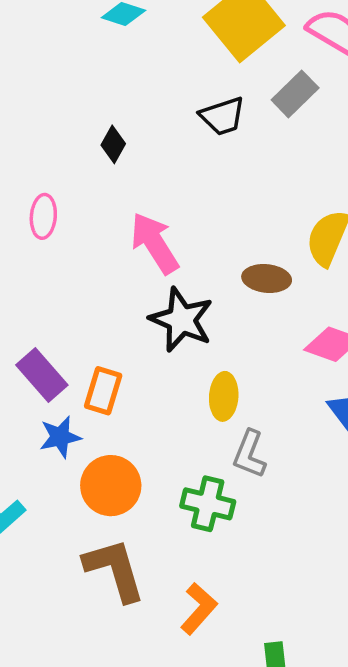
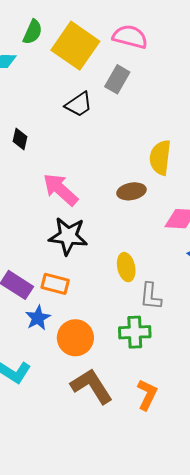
black star: (181, 320) -> (68, 236), moved
orange rectangle: (103, 391) -> (55, 284), turned -76

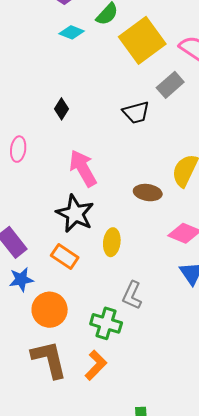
black trapezoid: (79, 104) -> (136, 112), moved
yellow ellipse: (126, 267) -> (112, 242), moved
orange rectangle: (55, 284) -> (65, 256), moved
orange L-shape: (147, 395) -> (96, 365), moved

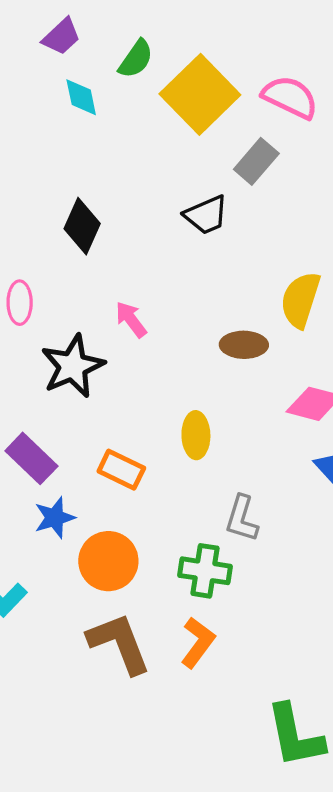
cyan diamond: (72, 32) -> (81, 97), turned 65
black diamond: (62, 109) -> (82, 226), size x1.5
pink arrow: (83, 168) -> (131, 320), size x0.6
black star: (75, 214) -> (73, 366), moved, turned 30

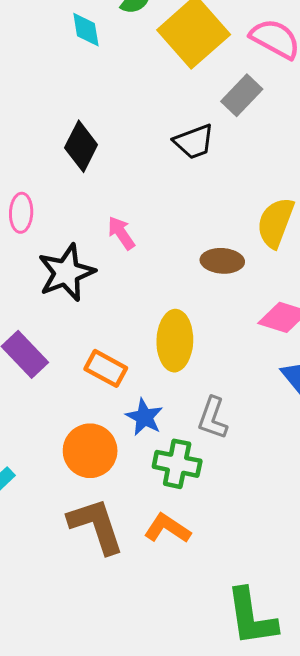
yellow ellipse: (196, 435) -> (175, 341), size x1.4
blue star: (55, 518) -> (144, 417), moved, turned -30
orange L-shape: (198, 642) -> (167, 528), turned -96

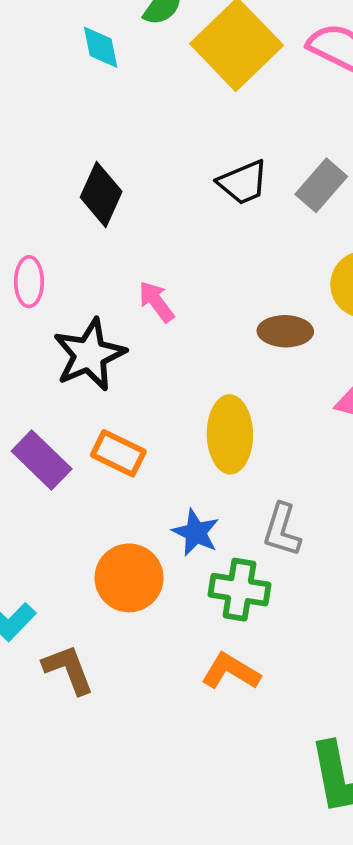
gray rectangle: (242, 95) -> (321, 185), moved
orange rectangle: (106, 368) -> (118, 453), moved
brown L-shape: (96, 526) -> (68, 669), moved, size x0.7

